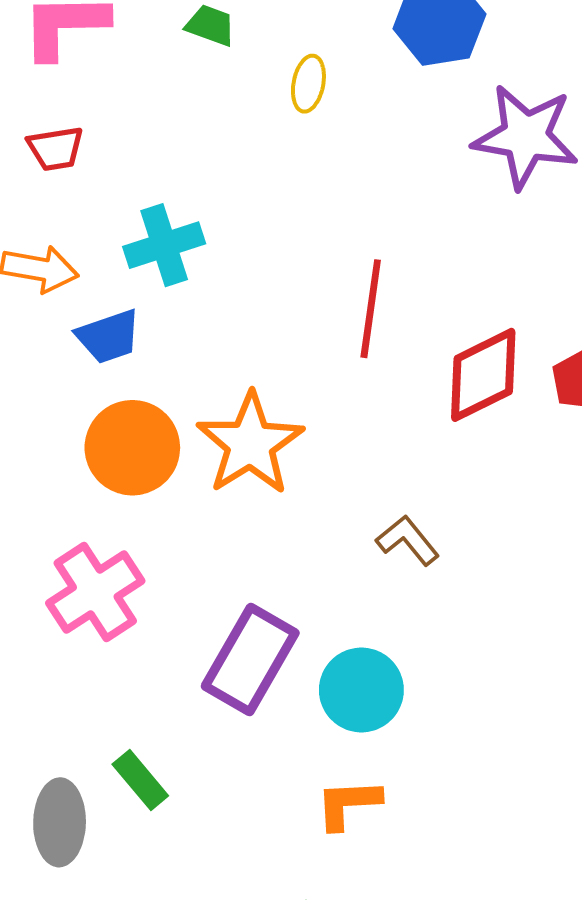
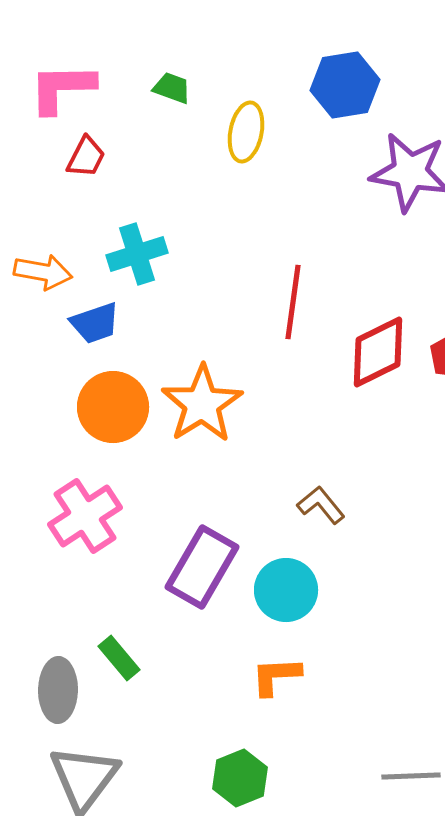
yellow ellipse: (308, 84) -> (246, 132), size x1.4
red trapezoid: (56, 148) -> (86, 157), moved, turned -54
brown L-shape: (408, 540) -> (321, 505), moved

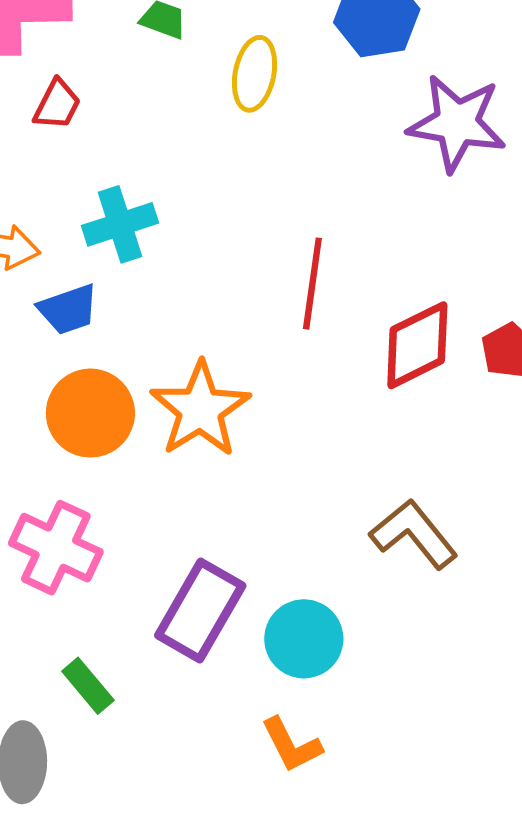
brown L-shape: (321, 505) -> (414, 534), moved, size x1.5
pink cross: (85, 516) -> (56, 548), turned -32
green rectangle: (119, 658) -> (88, 686), moved
orange L-shape: (276, 676) -> (292, 745), turned -114

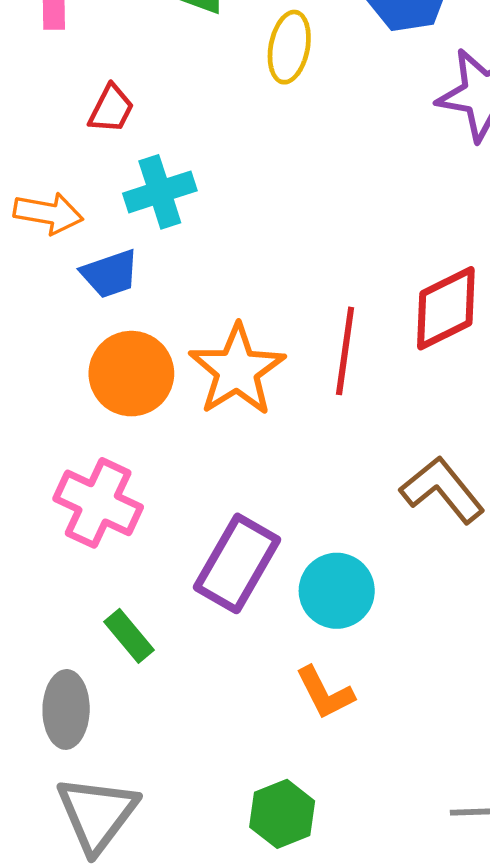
red trapezoid: (57, 105) -> (111, 109), moved
red line: (312, 284) -> (345, 351), moved

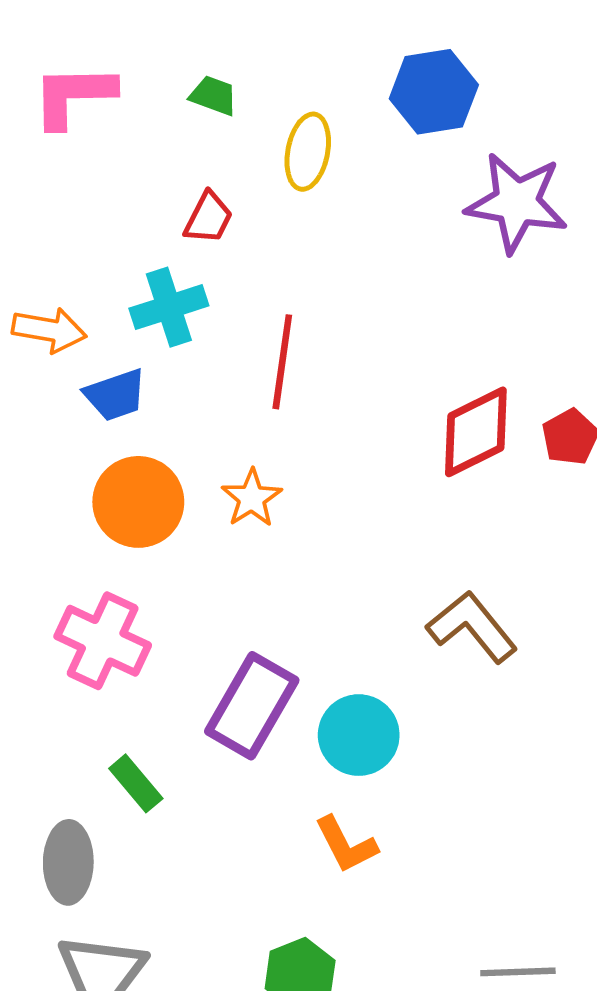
red trapezoid: (111, 109) -> (208, 218), moved
red line: (345, 351) -> (282, 362), moved
orange star: (237, 370) -> (252, 498), size x0.6

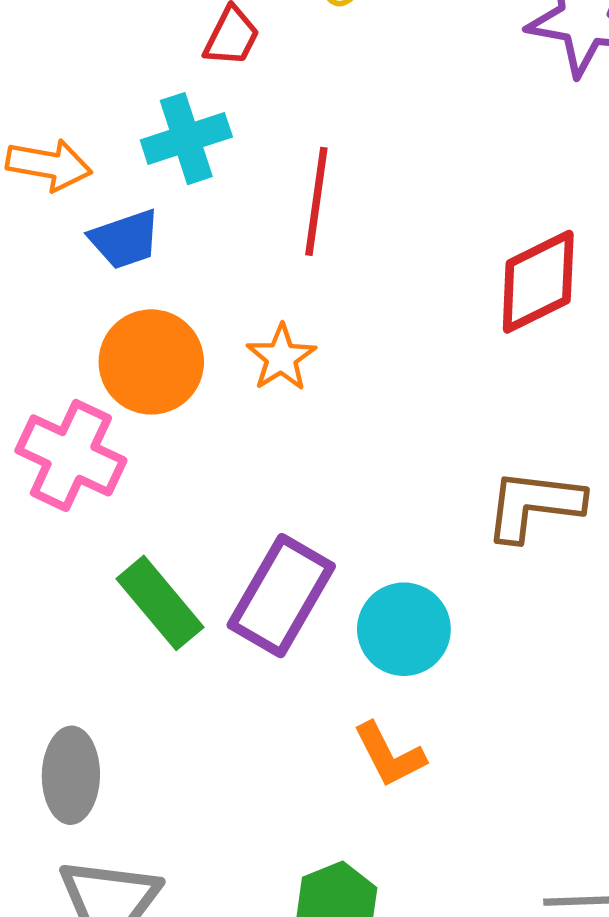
brown L-shape: (472, 627) -> (534, 505), turned -44
pink cross: (103, 641) -> (71, 455), moved
green rectangle: (136, 783) -> (160, 603), moved, size x1.4

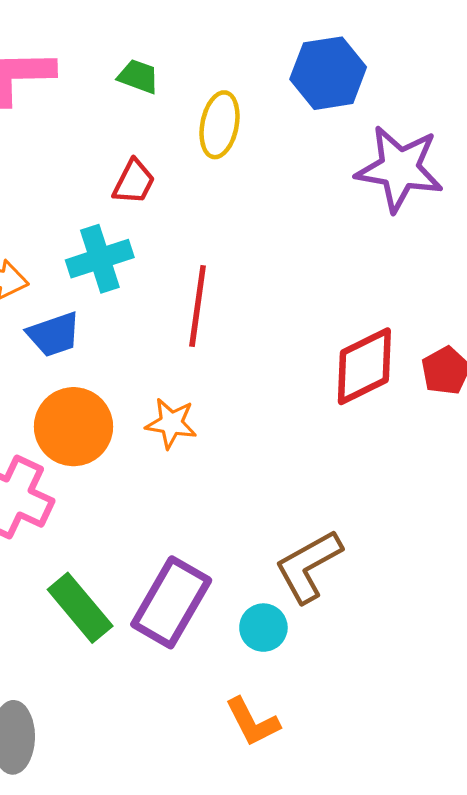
orange star: (281, 358) -> (171, 423), turned -30
brown L-shape: (534, 505) -> (308, 566), moved, turned -36
cyan circle: (404, 629) -> (263, 628), size x0.7

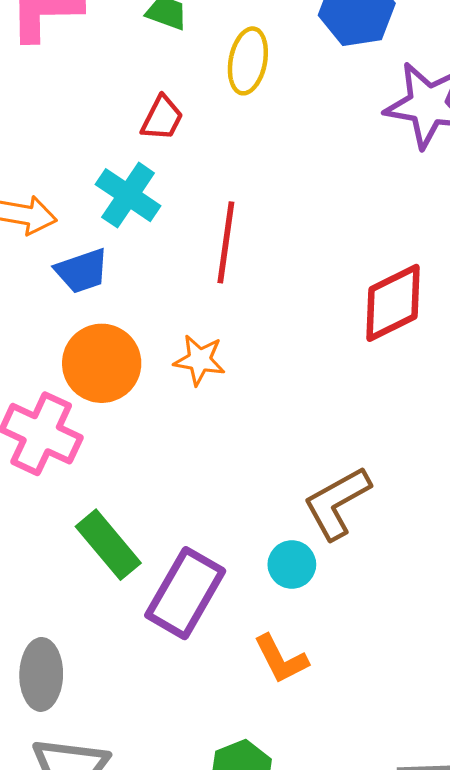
cyan cross: (100, 259) -> (128, 195), turned -38
purple rectangle: (171, 602) -> (185, 593), moved

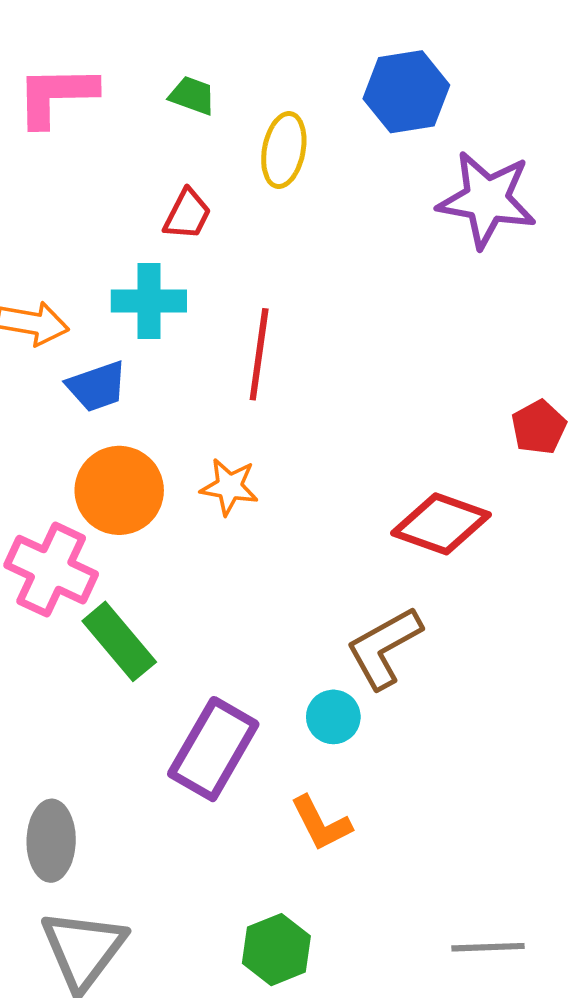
cyan cross: (128, 195) -> (149, 301), turned -34
red diamond: (393, 303) -> (441, 524), moved, turned 46
green rectangle: (108, 545) -> (119, 641), moved

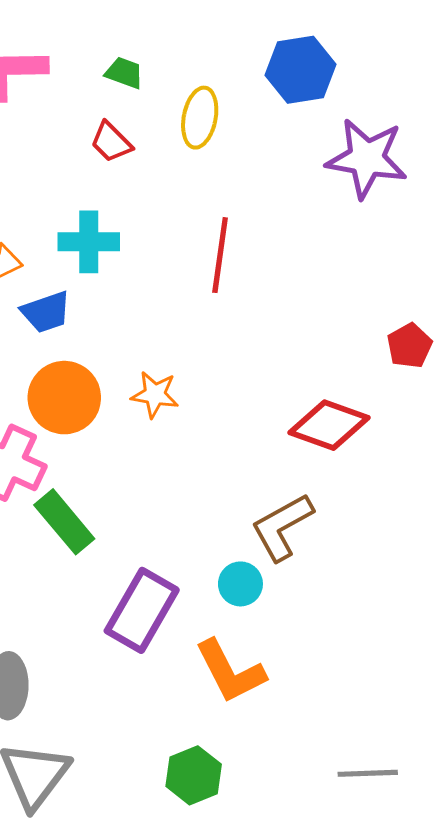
red trapezoid: (187, 214) -> (111, 142), moved, turned 108
red line: (259, 354) -> (220, 255), moved
orange L-shape: (321, 823) -> (230, 671), size x1.4

